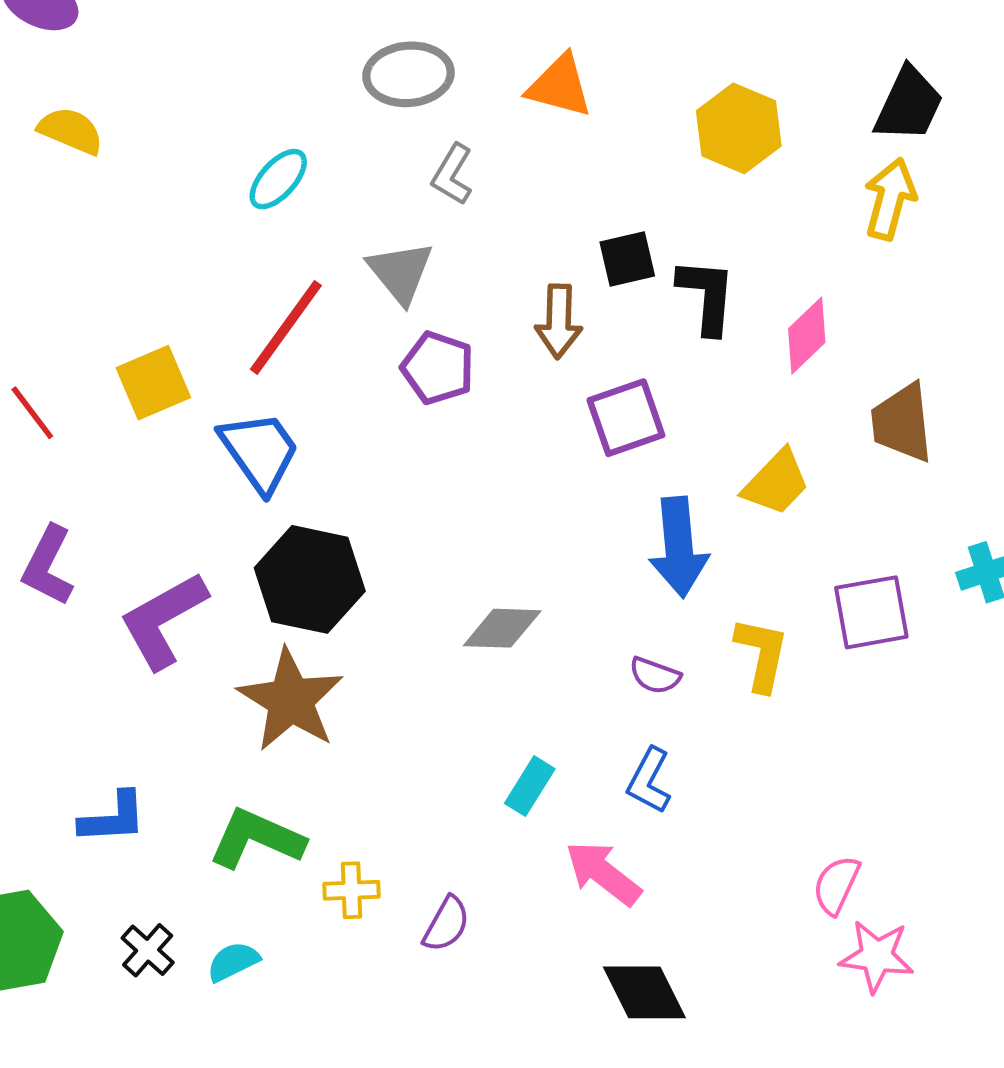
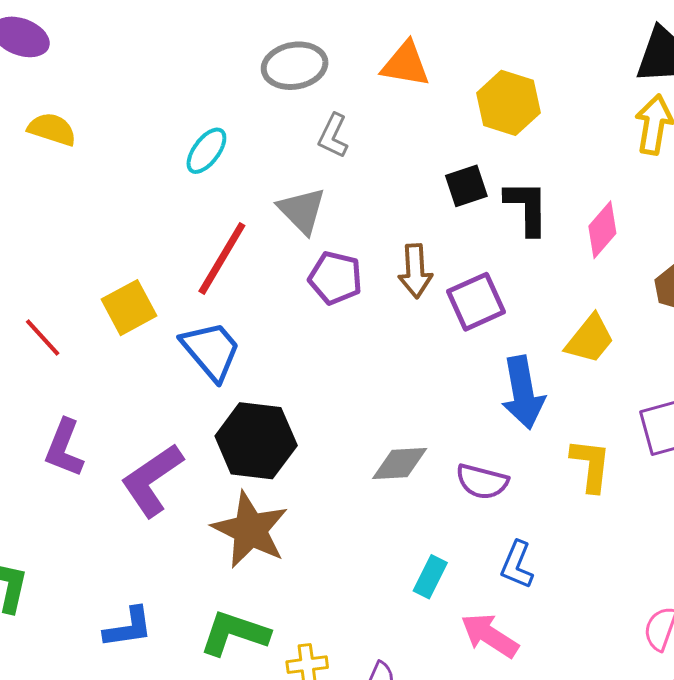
yellow hexagon: (739, 128) -> (508, 103), moved
brown arrow: (559, 321) -> (415, 271), moved
purple semicircle: (655, 676) -> (482, 482), moved, size x1.4

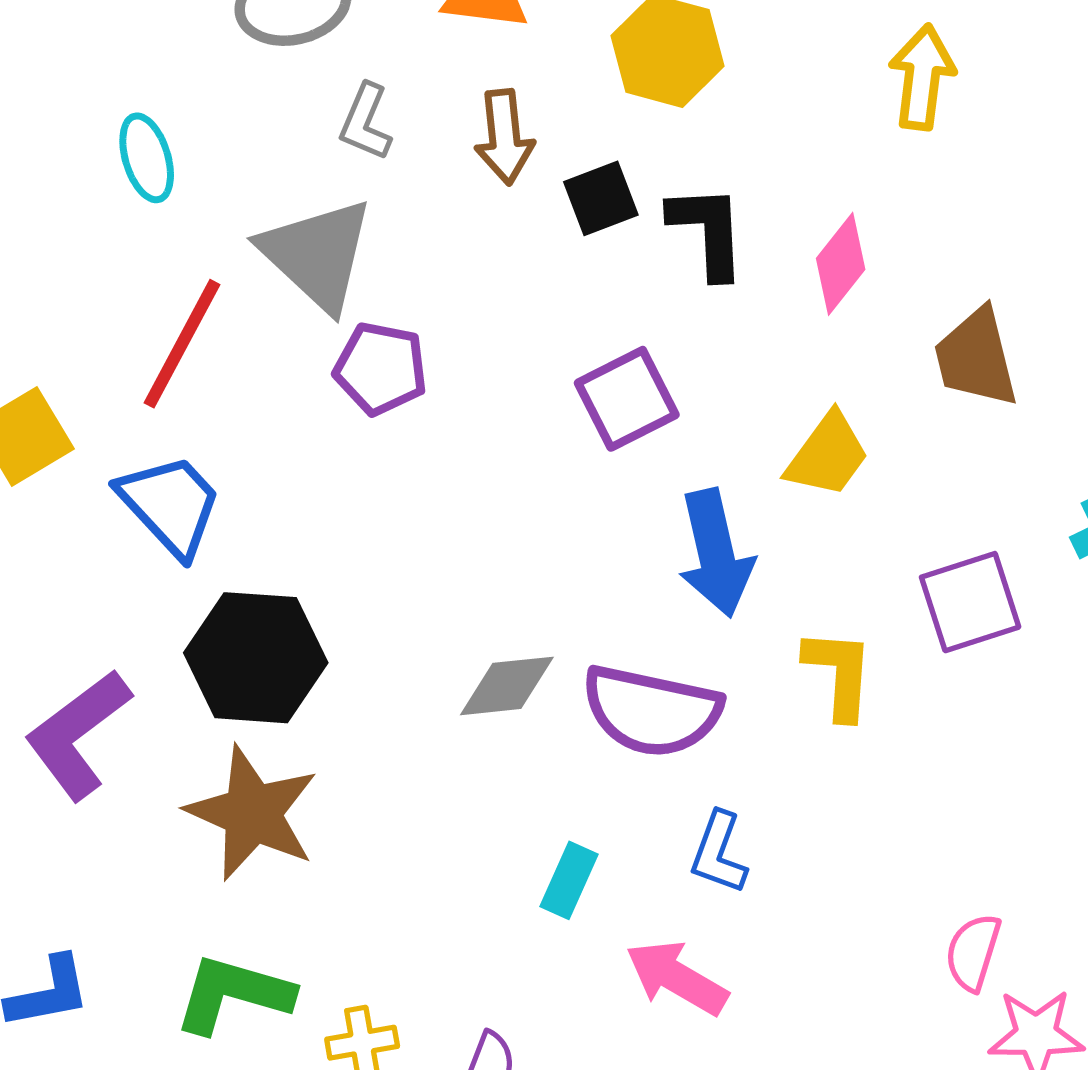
cyan ellipse: (206, 151) -> (147, 158), turned -51
gray triangle: (302, 211) -> (317, 254), size x1.4
brown arrow: (415, 271) -> (504, 137), moved
purple semicircle: (482, 482) -> (652, 711), size x1.5

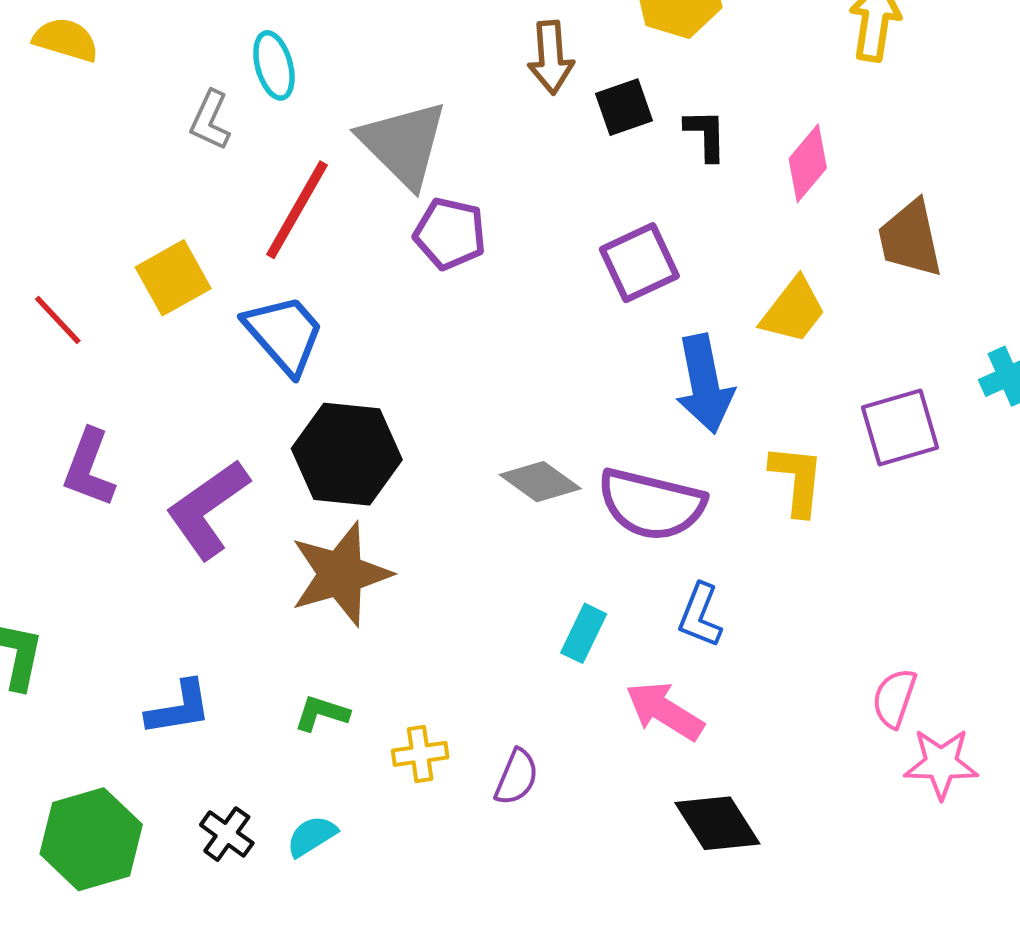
gray L-shape: (366, 122) -> (210, 120), moved
black L-shape: (708, 231) -> (706, 135), size x0.7
gray diamond: (507, 686) -> (540, 482), turned 40
brown star: (252, 813) -> (341, 574), turned 30
green L-shape: (233, 994) -> (322, 713), size x0.6

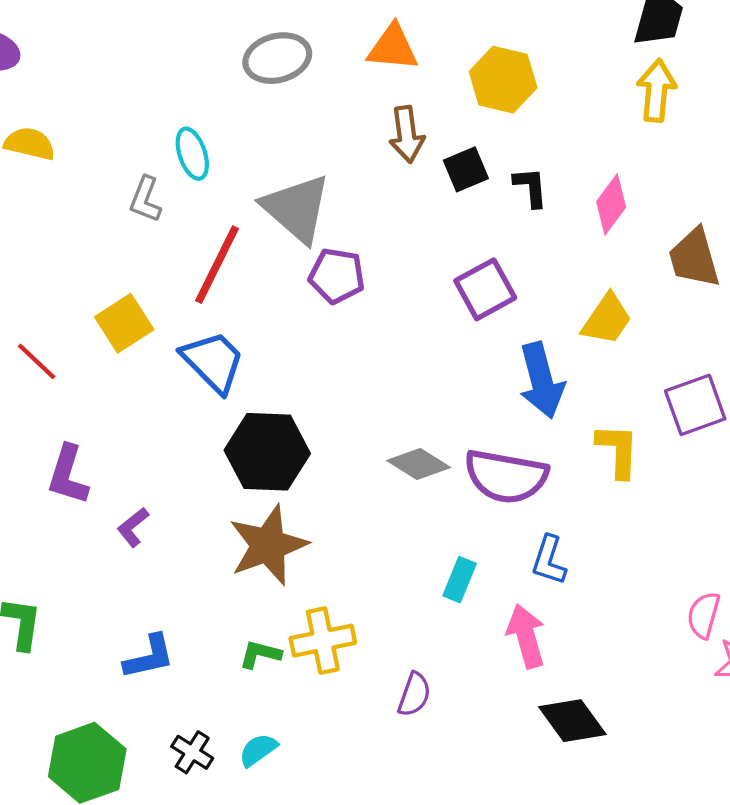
purple L-shape: (208, 509) -> (133, 527), moved, size x0.5
pink arrow: (665, 711) -> (526, 636), turned 46
yellow cross: (420, 754) -> (323, 641), moved, size x1.5

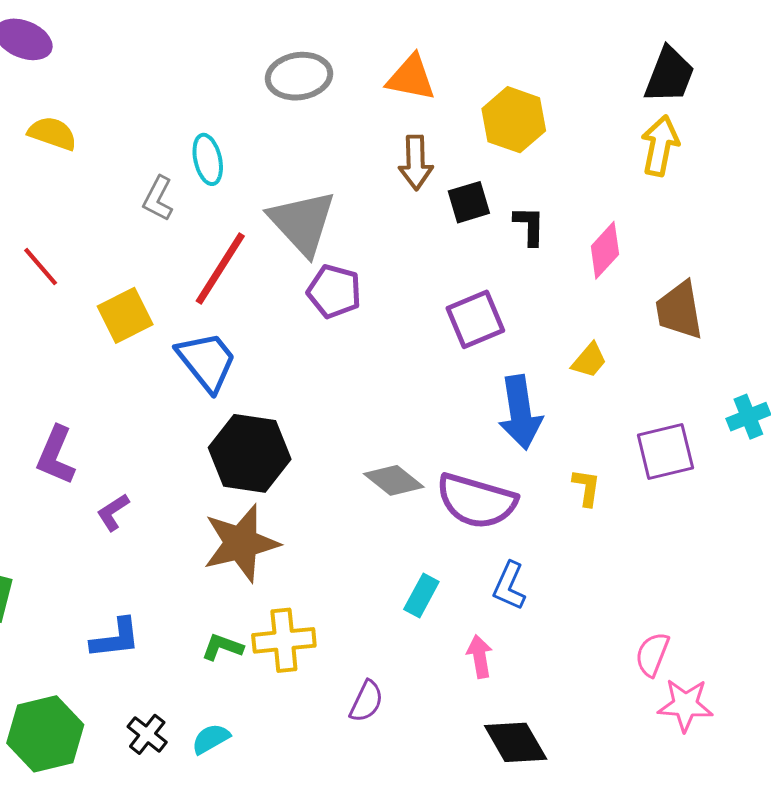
yellow trapezoid: (607, 319) -> (589, 360), size x0.7
red line: (37, 361) -> (41, 267), moved
yellow L-shape: (618, 450) -> (587, 487), size x0.7
pink arrow: (526, 636) -> (480, 656), size x0.7

